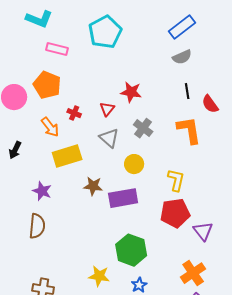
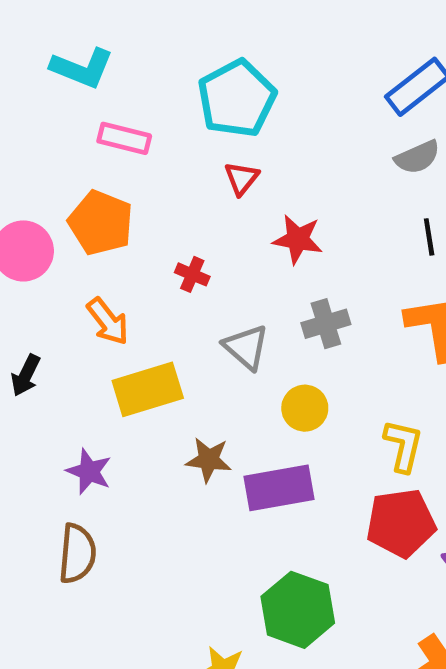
red triangle: (107, 109) -> (241, 178), moved
red cross: (74, 113) -> (192, 274), moved
gray cross: (143, 128) -> (326, 324), turned 36

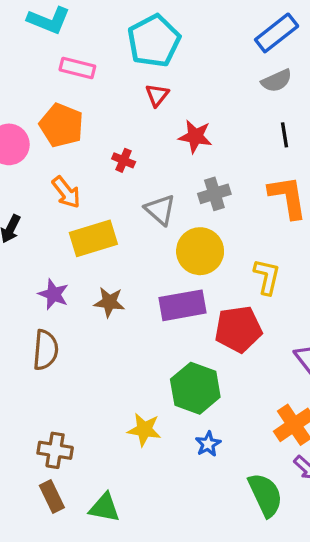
yellow circle: (305, 408) -> (200, 251), size x1.5
brown star: (209, 460) -> (109, 302), moved
red pentagon: (401, 523) -> (238, 329), moved

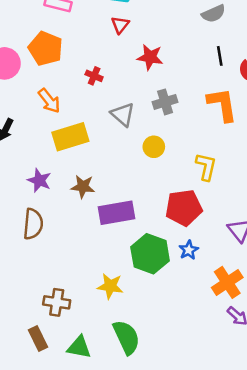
yellow circle: (200, 251) -> (154, 147), size x0.6
purple rectangle: (183, 305) -> (116, 213), moved
blue star: (208, 444) -> (189, 250), moved
brown cross: (55, 450) -> (57, 302), moved
green semicircle: (265, 495) -> (126, 337), moved

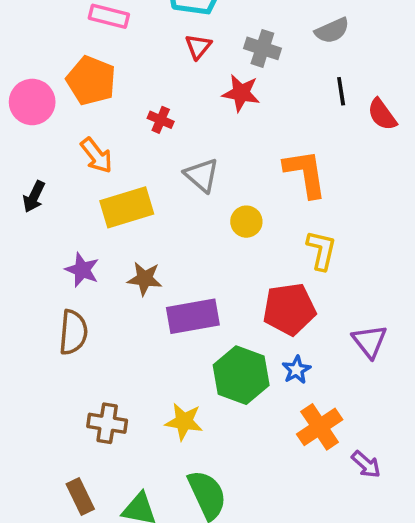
gray cross: (165, 102) -> (262, 48), moved, turned 35
orange L-shape: (222, 104) -> (305, 173), moved
orange cross: (227, 282) -> (320, 427), moved
brown cross: (57, 302) -> (107, 423), moved

